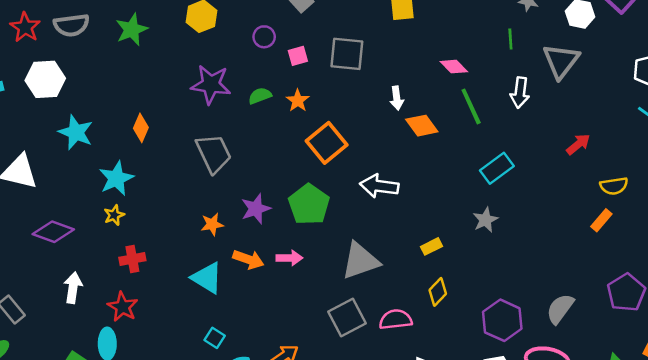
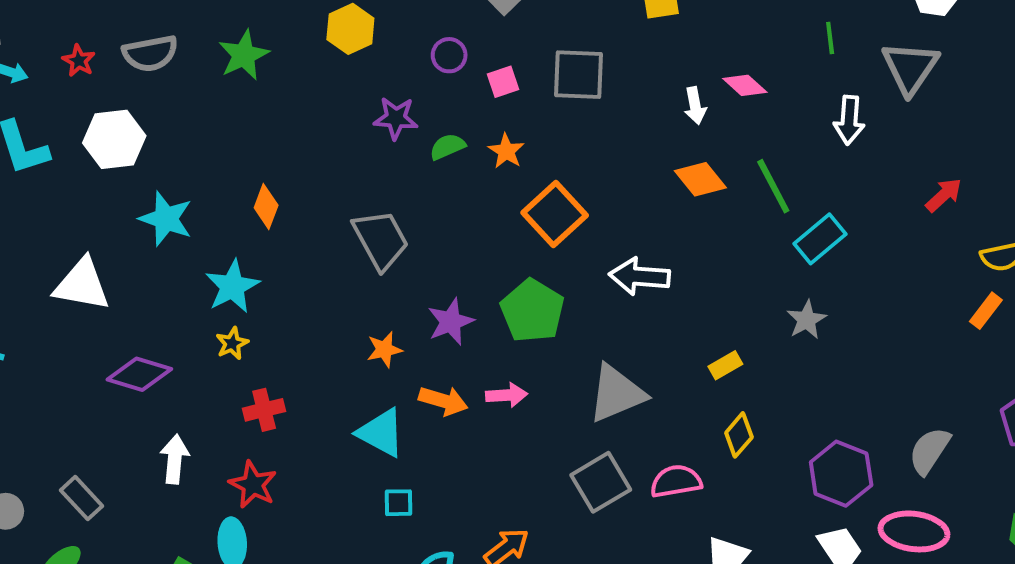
red star: (25, 27) -> (79, 61), size x0.7
purple star: (211, 84) -> (396, 118), moved, size x0.7
white arrow: (397, 98) -> (695, 106), moved
green line: (471, 106) -> (773, 186), moved
cyan square: (215, 338) -> (399, 503), moved, turned -30

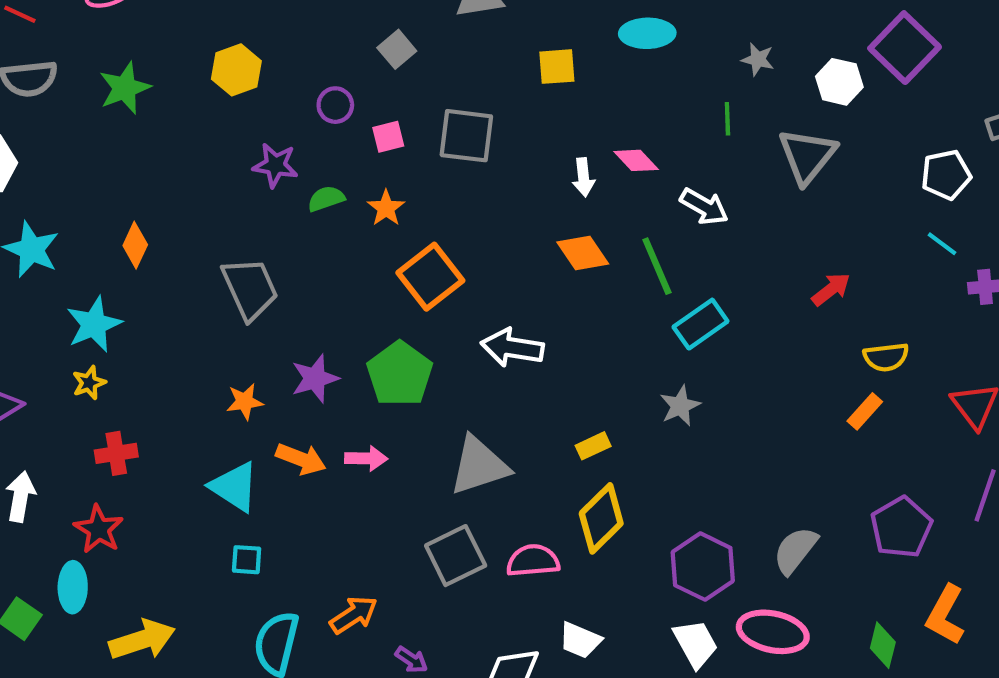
white arrow: (849, 120) -> (704, 207), moved, turned -69
yellow diamond: (739, 435) -> (601, 518), size x1.5

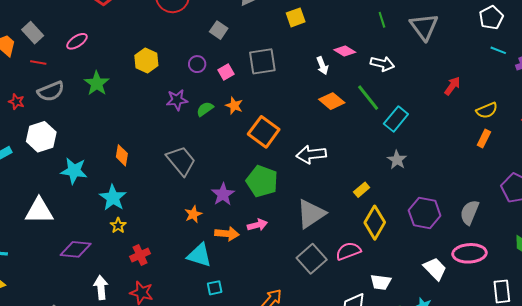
purple hexagon: (703, 567) -> (425, 213), moved

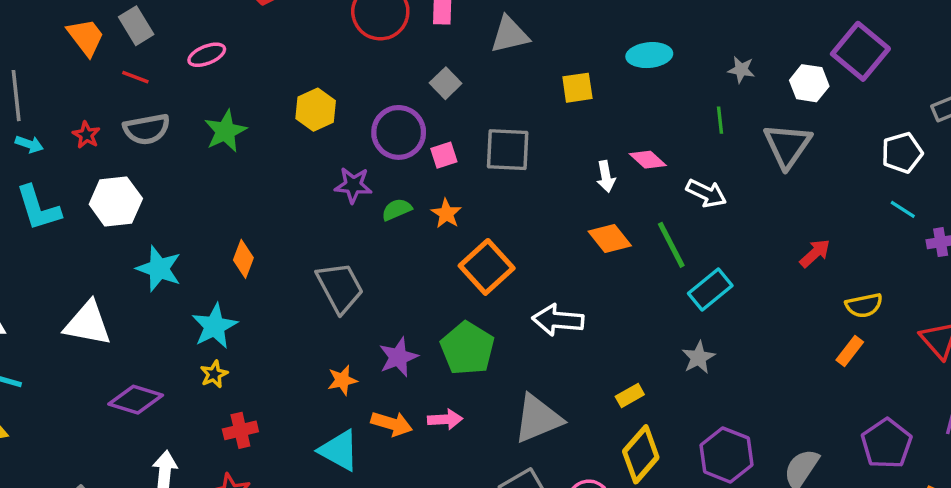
purple circle: (197, 64) -> (399, 132), size x1.8

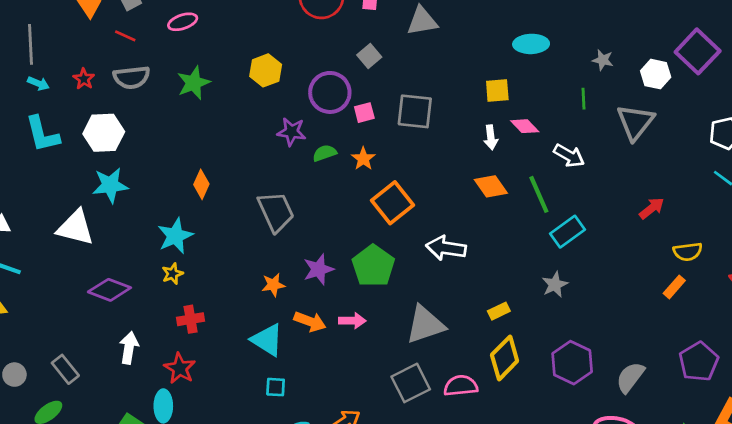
yellow square: (577, 88) -> (497, 91), moved
cyan star: (159, 269) -> (110, 185), moved, turned -30

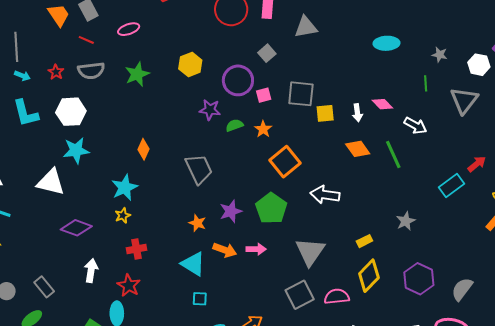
yellow square: (497, 91) -> (325, 113), moved
cyan rectangle: (567, 232) -> (451, 186), moved
orange star: (273, 285) -> (197, 223), turned 30
gray triangle: (425, 325) -> (310, 252), turned -36

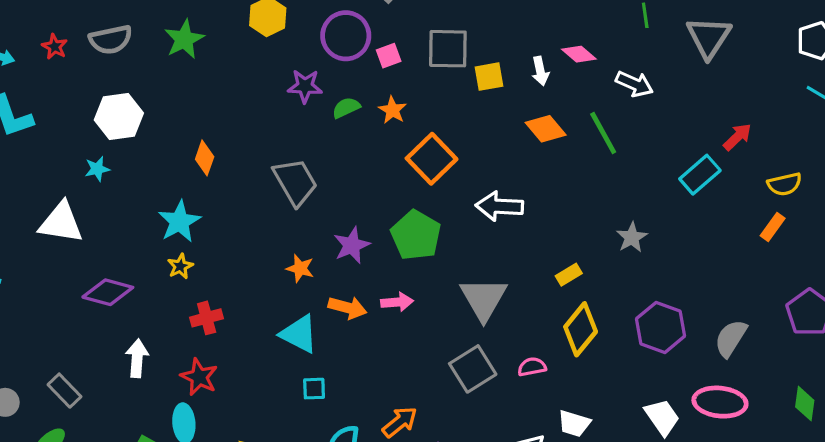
white hexagon: (71, 112) -> (119, 117), moved
cyan star: (76, 150) -> (97, 169), size x0.6
pink semicircle: (337, 297) -> (532, 367), size x0.7

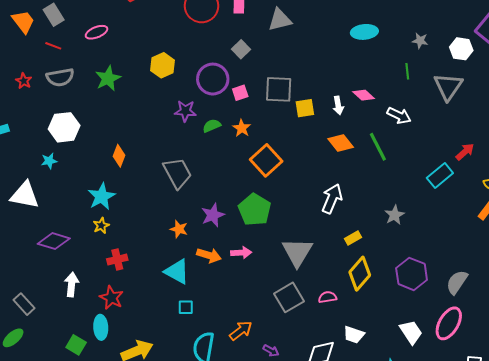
white arrow: (500, 206) -> (332, 199), moved, turned 108
pink ellipse: (720, 402) -> (449, 323), turned -68

